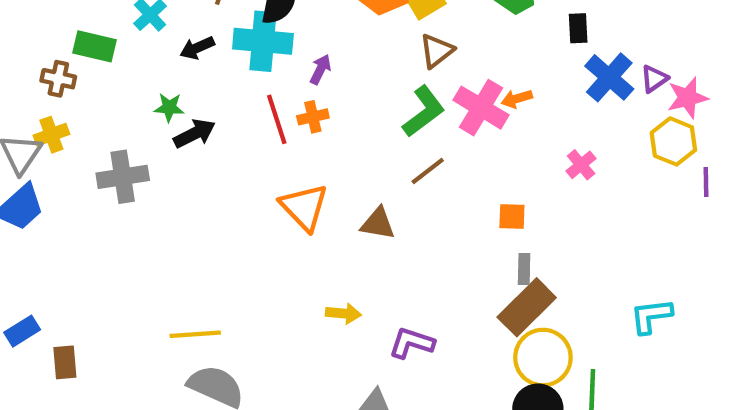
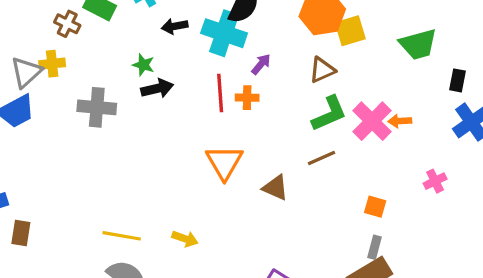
brown triangle: (437, 51) -> (322, 70), moved
yellow arrow: (343, 313) -> (185, 239), moved

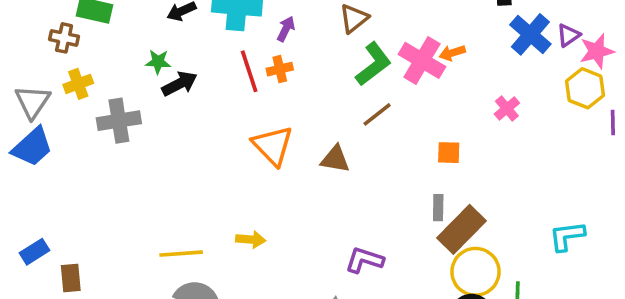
yellow cross: (52, 64) -> (78, 84), moved
gray rectangle: (374, 247) -> (438, 208), moved

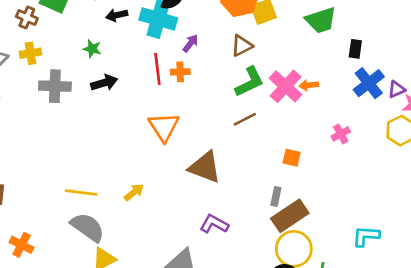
black arrow: (180, 84) -> (104, 83), moved
brown triangle: (335, 159) -> (205, 167), moved, size x1.5
yellow arrow: (251, 239) -> (134, 192), turned -55

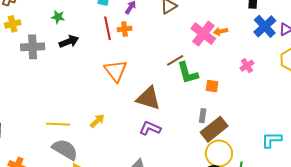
green L-shape: (249, 82) -> (188, 73), moved, turned 105
purple L-shape: (214, 224) -> (150, 128), moved

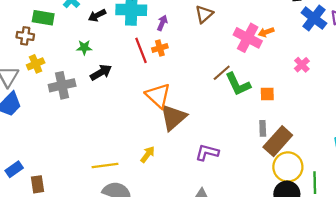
brown triangle: (148, 98) -> (173, 117), moved, turned -48

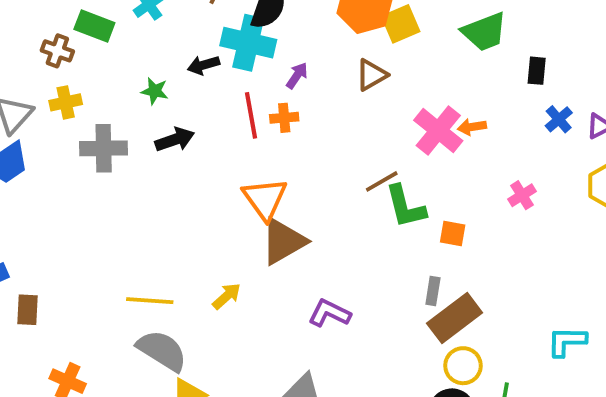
black arrow: (97, 15) -> (204, 65), moved
blue cross: (314, 18) -> (559, 119), size x0.6
yellow circle: (288, 167) -> (463, 366), size x0.7

